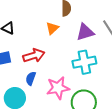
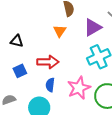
red arrow: (34, 56) -> (48, 62), turned 30

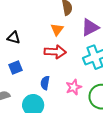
red arrow: (48, 62) -> (55, 52), moved
pink star: (79, 88) -> (74, 87), size x0.7

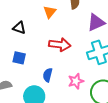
orange triangle: (57, 29) -> (50, 12), moved
blue square: (16, 68) -> (19, 58), turned 32

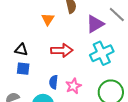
black triangle: (19, 28) -> (21, 50), moved
pink star: (76, 81) -> (73, 86), moved

